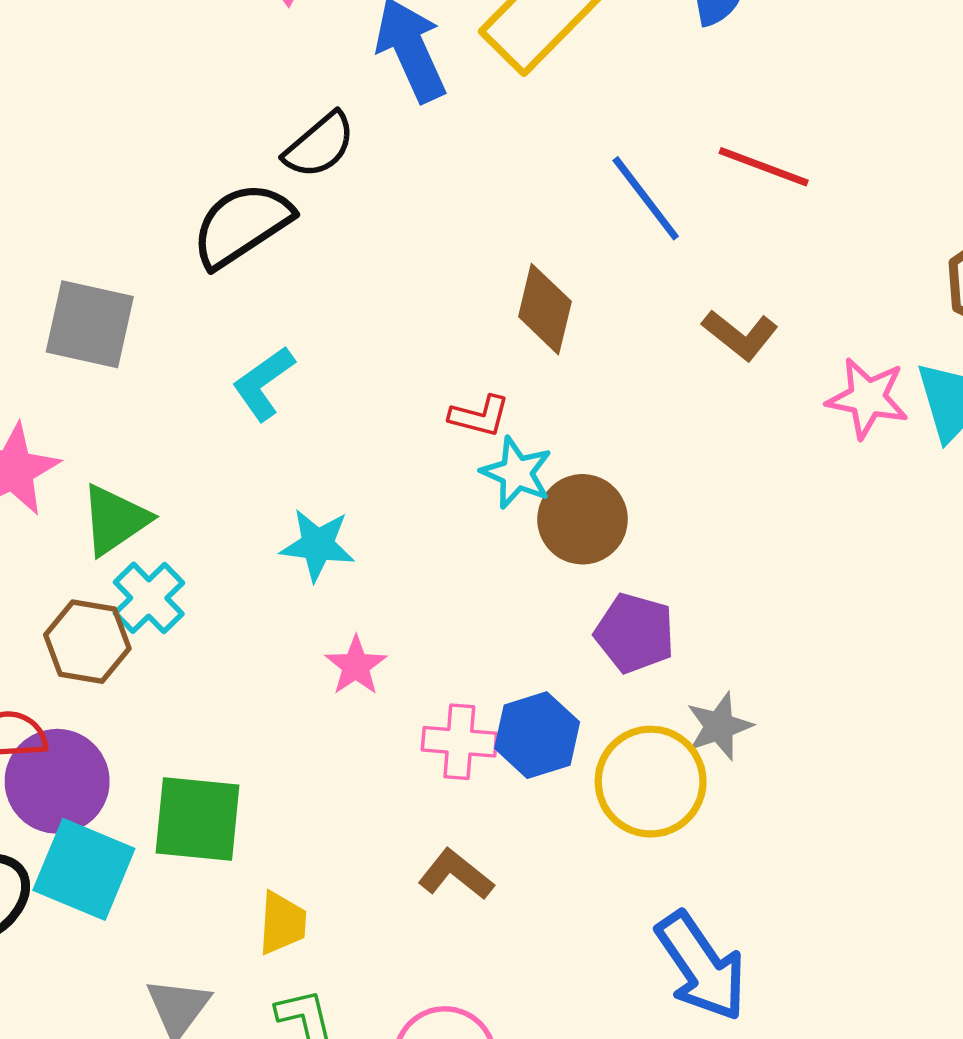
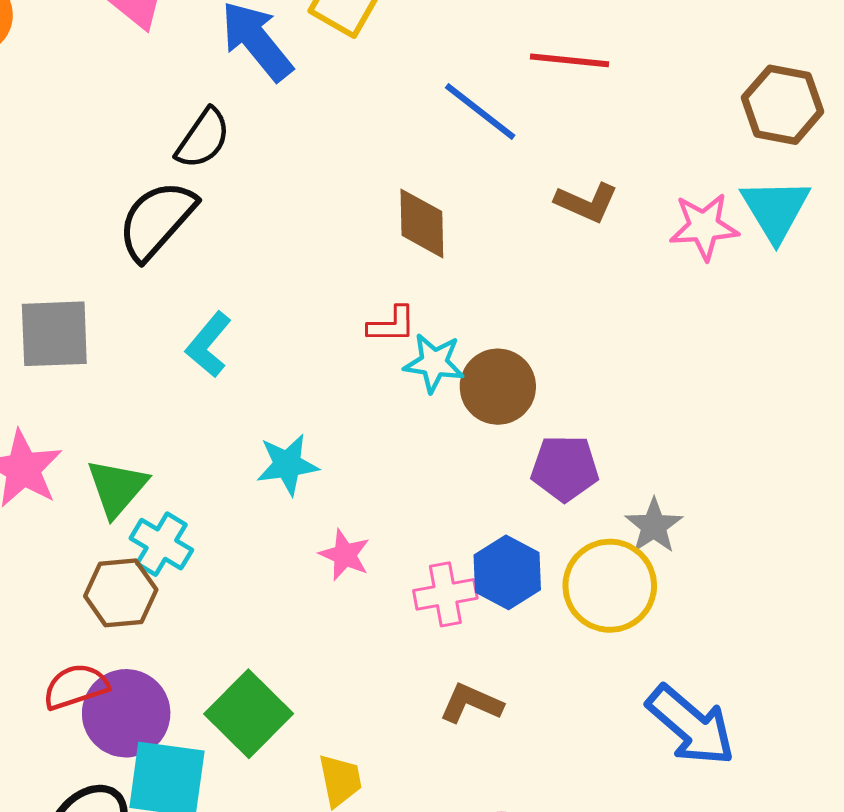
green square: (198, 819) -> (249, 714), turned -36

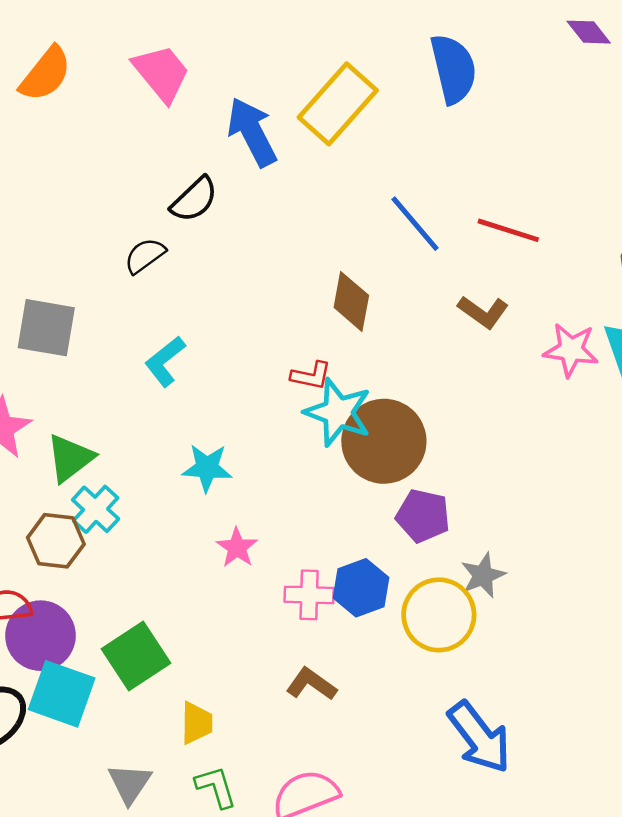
red line: (570, 60) -> (508, 230), moved
black semicircle: (157, 220) -> (145, 256), size x0.6
cyan star: (434, 363) -> (338, 412), size x1.4
brown circle: (498, 387) -> (384, 441), size x1.4

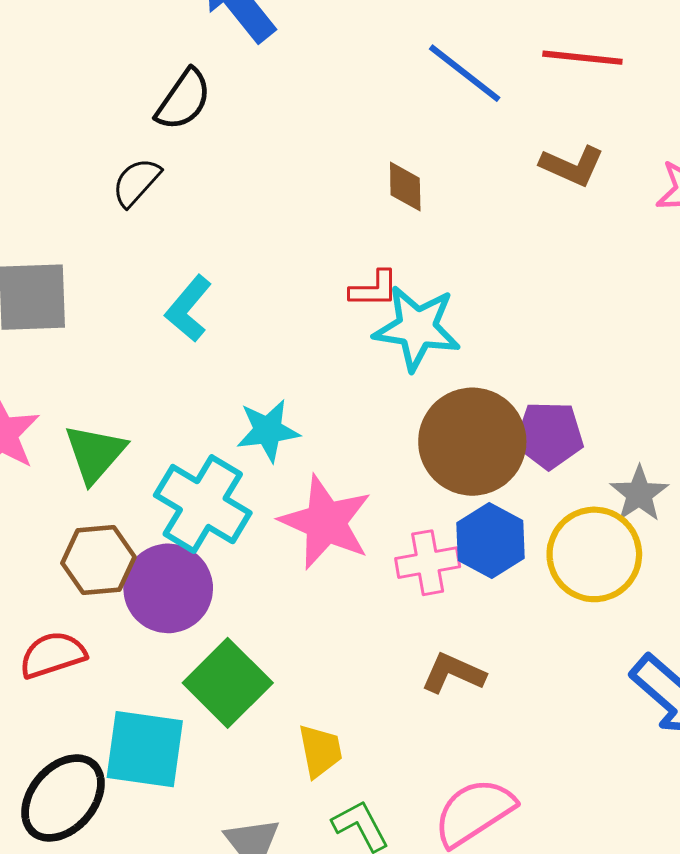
brown diamond: (351, 301) -> (405, 186), size x0.7
brown circle: (384, 441) -> (472, 442), moved
cyan cross: (96, 509) -> (203, 504), moved, size x1.5
pink star: (237, 548) -> (326, 522), size x1.8
purple circle: (41, 636) -> (168, 588), moved

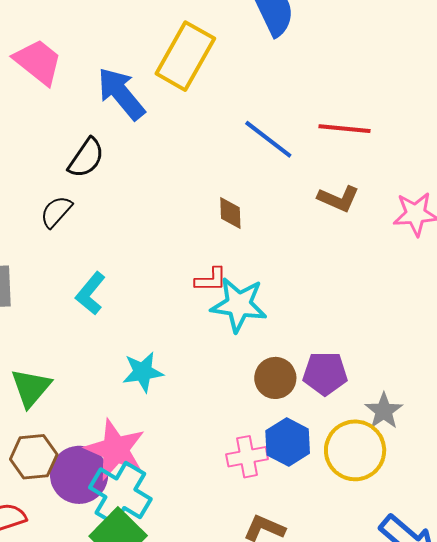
brown circle: (472, 442) -> (275, 378), size x0.6
cyan cross: (203, 504) -> (120, 493), moved
pink star: (326, 522) -> (115, 450), moved

